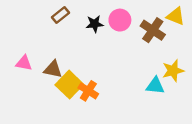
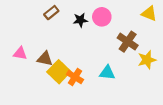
brown cross: (153, 30) -> (128, 42), moved
cyan triangle: (155, 86) -> (107, 73), moved

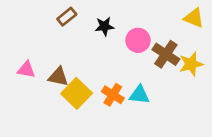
pink circle: (102, 17) -> (138, 40), moved
yellow star: (147, 60) -> (191, 64), moved
orange cross: (75, 77) -> (113, 95), moved

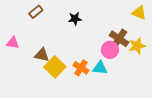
brown rectangle: (67, 17) -> (36, 12), moved
pink circle: (138, 40) -> (110, 50), moved
pink triangle: (26, 70) -> (13, 43), moved

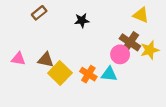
yellow triangle: (139, 13) -> (141, 15), moved
pink triangle: (13, 43) -> (18, 59), moved

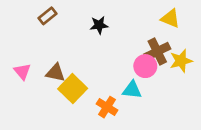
brown cross: (130, 42) -> (157, 52), turned 30
pink triangle: (18, 59) -> (22, 71), turned 40
orange cross: (88, 74) -> (107, 107), moved

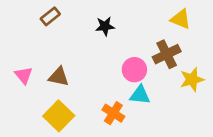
yellow star: (181, 61) -> (192, 79), moved
pink circle: (145, 66) -> (134, 70), moved
yellow square: (73, 89) -> (59, 116), moved

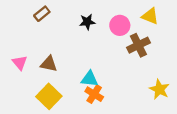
pink circle: (134, 70) -> (120, 25), moved
yellow star: (192, 79) -> (159, 89), moved, turned -30
cyan triangle: (140, 95) -> (90, 79), moved

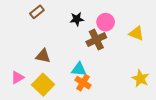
yellow triangle: (150, 16) -> (136, 33), moved
brown cross: (138, 45) -> (96, 40), moved
pink triangle: (20, 63) -> (17, 77), moved, turned 40

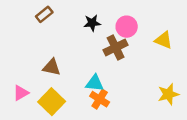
yellow star: (140, 79) -> (168, 94), turned 30

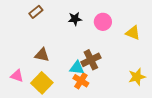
brown cross: (116, 47) -> (91, 60), moved
pink triangle: (21, 93) -> (17, 76), turned 48

